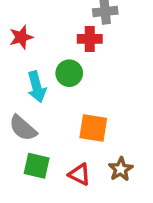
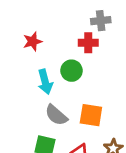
gray semicircle: (23, 128) -> (56, 115), moved

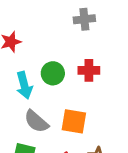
red cross: (88, 43) -> (89, 70), moved

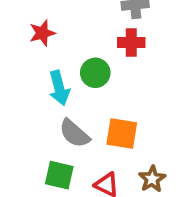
red cross: (89, 70) -> (131, 42), moved

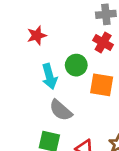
red cross: (131, 42) -> (103, 43), turned 30
orange square: (122, 133) -> (102, 85), moved

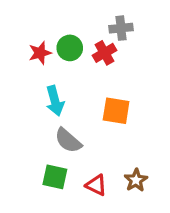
red cross: (103, 43) -> (104, 53), moved, turned 30
green circle: (76, 65) -> (70, 48), moved

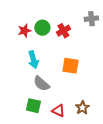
gray cross: (121, 28) -> (91, 19), moved

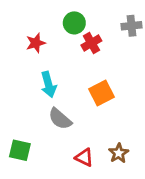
green circle: (42, 28) -> (74, 23), moved
orange square: (70, 66) -> (101, 93), turned -36
green square: (33, 106) -> (20, 150), moved

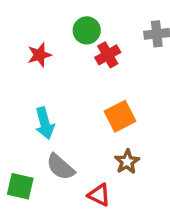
cyan arrow: (49, 84) -> (45, 123), moved
gray semicircle: (60, 119) -> (60, 167), moved
brown star: (119, 153) -> (127, 162), moved

